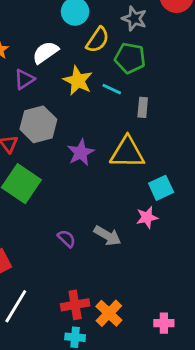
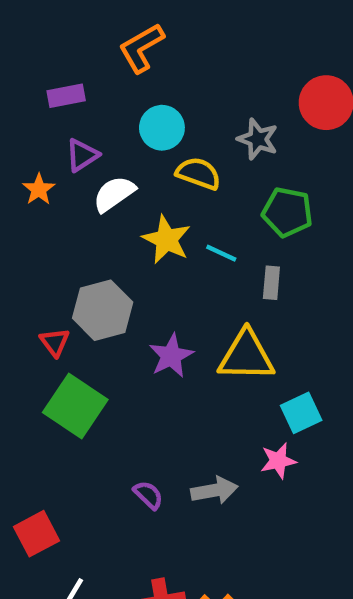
yellow semicircle: (98, 40) -> (198, 173), turned -104
green pentagon: (130, 58) -> (287, 212), moved
purple triangle: (24, 79) -> (82, 155), moved
gray arrow: (107, 236) -> (214, 490), turned -40

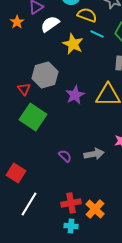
cyan line: (221, 253) -> (97, 34), moved
red square: (36, 534) -> (16, 173), turned -30

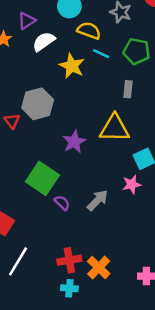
purple star: (75, 95) -> (74, 142), moved
green square: (33, 117) -> (42, 178), moved
gray arrow: (94, 154) -> (97, 200), turned -36

